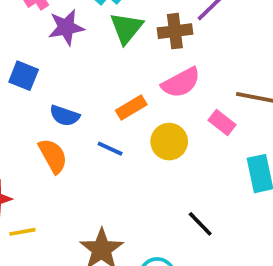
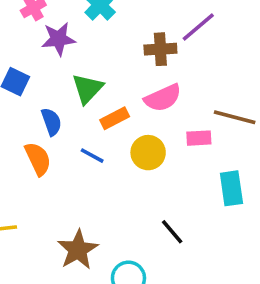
green triangle: (126, 28) -> (87, 89), moved
blue semicircle: (65, 116) -> (51, 122), turned -132
pink rectangle: (222, 123) -> (199, 138), turned -45

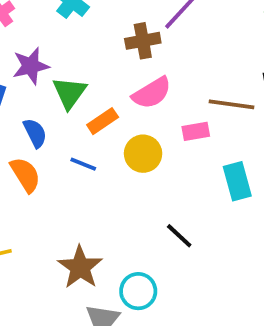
purple star: (58, 39) -> (31, 66), moved

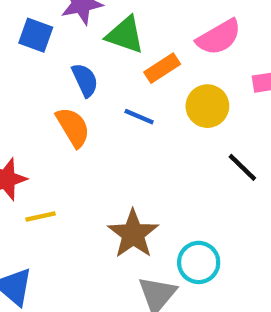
green triangle: (70, 93) -> (125, 35), turned -48
black line: (179, 236) -> (242, 167), moved

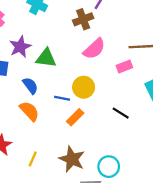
orange rectangle: (162, 68) -> (75, 117), moved
yellow circle: (207, 106) -> (84, 87), moved
yellow line: (41, 217) -> (33, 159), moved, turned -42

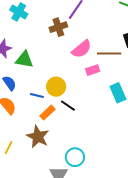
pink semicircle: (94, 49) -> (82, 49), moved
black line: (121, 113) -> (68, 106), moved
brown star: (72, 159) -> (38, 137), moved

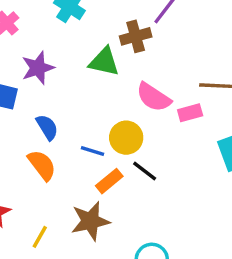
pink semicircle: (82, 49) -> (154, 97), moved, turned 70
green triangle: (24, 60) -> (104, 62), moved
brown star: (38, 137) -> (90, 221), turned 30

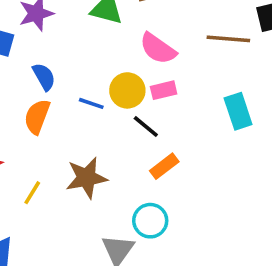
pink rectangle: (190, 113) -> (164, 90), moved
orange semicircle: (42, 165) -> (37, 117), turned -124
orange rectangle: (109, 181) -> (164, 166), moved

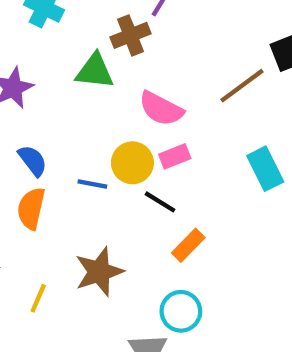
brown line: (228, 39) -> (242, 86), turned -33

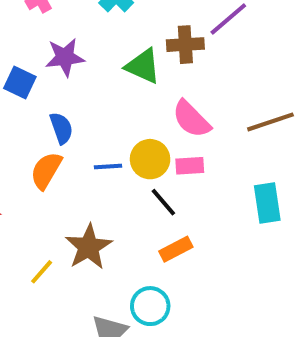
blue line: (92, 184) -> (108, 166), turned -32
brown star: (99, 272) -> (89, 247), turned -30
yellow line: (38, 298) -> (42, 272), moved

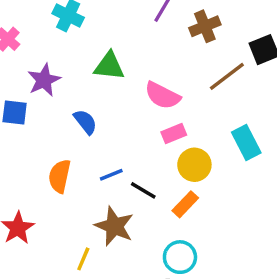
brown cross: (185, 45) -> (205, 26), moved
blue semicircle: (61, 128) -> (85, 122), moved
yellow circle: (150, 159) -> (194, 165), moved
blue line: (108, 166) -> (111, 175), moved
black line: (163, 202) -> (143, 190), moved

